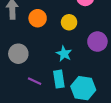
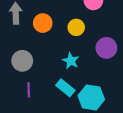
cyan rectangle: (59, 79) -> (65, 88), turned -42
purple line: (35, 81) -> (29, 90), moved, turned 64

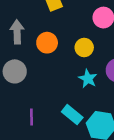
gray circle: (22, 61) -> (15, 71), moved
cyan star: (71, 61) -> (88, 79), moved

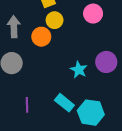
yellow circle: (84, 47) -> (55, 20), moved

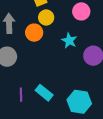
cyan star: (79, 70) -> (69, 41), moved
cyan rectangle: (64, 103) -> (44, 93), moved

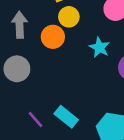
purple line: (21, 95) -> (36, 119), turned -40

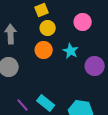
orange circle: (53, 37) -> (44, 50), moved

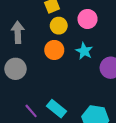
pink circle: (83, 22) -> (87, 19), moved

